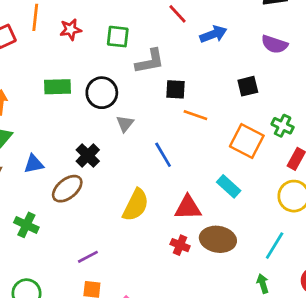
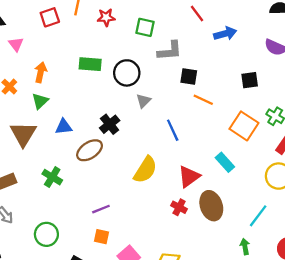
red triangle: (188, 208) -> (189, 176), turned -40
brown ellipse: (218, 239) -> (211, 206), turned 56

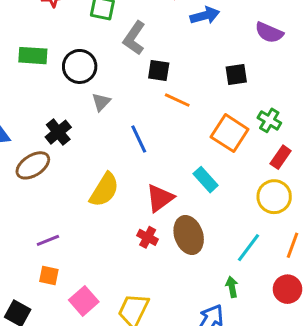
gray L-shape: (170, 51) -> (134, 38), turned 130

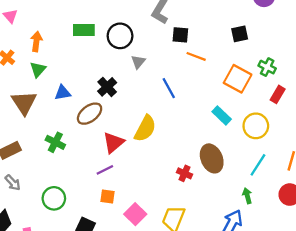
yellow circle: (274, 197) -> (256, 126), moved
red triangle: (160, 198) -> (113, 143), moved
red cross: (148, 237) -> (185, 173), moved

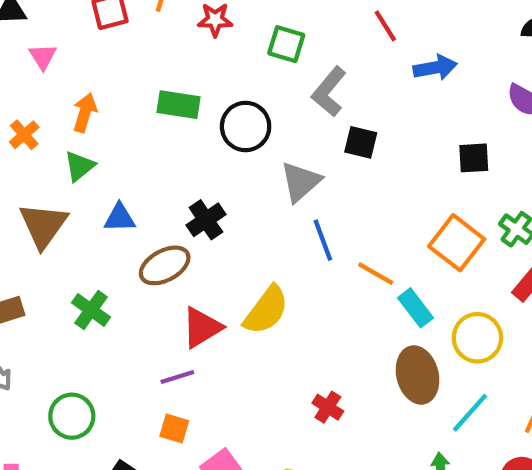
orange line: (196, 56) -> (376, 274), moved
gray triangle: (138, 62) -> (301, 182), moved, size x1.5
brown ellipse: (212, 158) -> (417, 375), moved

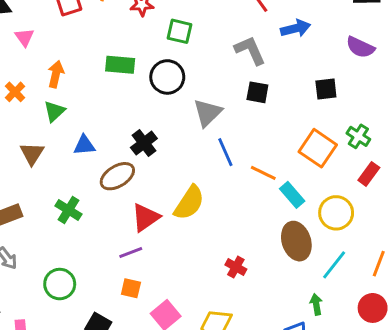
green square: (286, 44) -> (179, 31), moved
gray L-shape: (329, 92) -> (250, 50), moved, turned 120
black square: (361, 142) -> (257, 92), moved
brown triangle: (43, 225) -> (32, 154), size x0.7

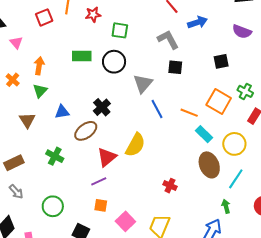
orange line: (263, 173) -> (189, 113), moved

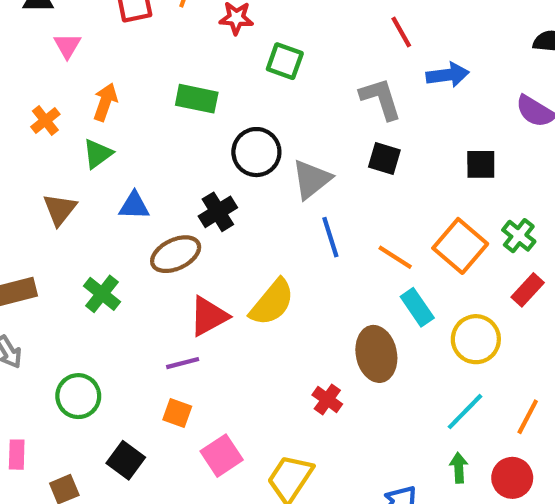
black circle: (114, 62) -> (256, 152), moved
brown ellipse: (209, 165) -> (376, 354), moved
green arrow: (226, 206) -> (459, 468), moved

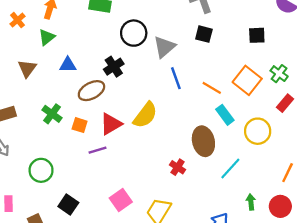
cyan line: (465, 412) -> (230, 168), moved
orange square: (177, 413) -> (80, 125), moved

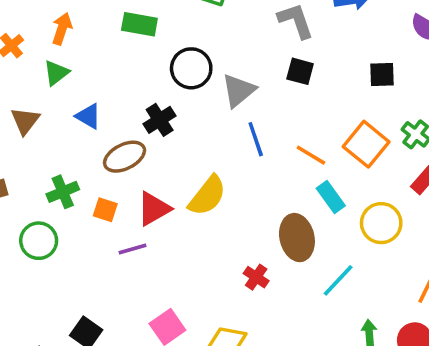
blue triangle: (68, 65) -> (88, 116), turned 30
green cross: (52, 114) -> (63, 192), turned 30
green circle: (41, 170) -> (39, 241), moved

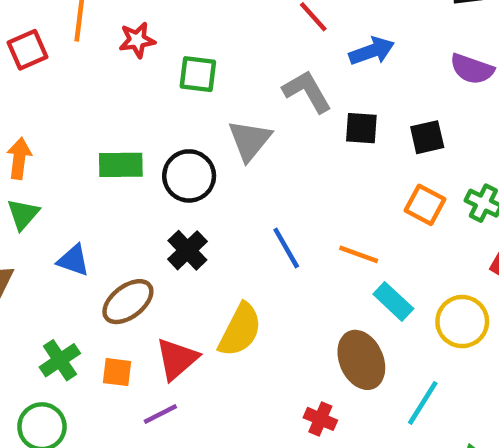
green rectangle: (139, 24) -> (121, 165), moved
black square: (300, 71) -> (361, 128), moved
gray triangle: (239, 90) -> (250, 140), moved
black cross: (160, 120) -> (187, 250), moved
orange square: (366, 144) -> (425, 205), moved, size x0.7

